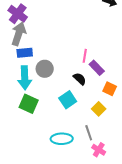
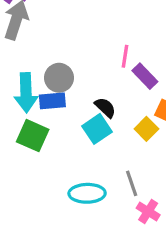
blue rectangle: (25, 53) -> (52, 101), moved
black semicircle: (80, 79) -> (105, 107), moved
yellow square: (99, 109) -> (146, 129), moved

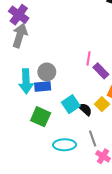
black semicircle: (105, 107) -> (85, 109), moved
green square: (33, 136) -> (41, 117), moved

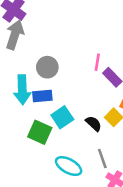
gray circle: (47, 72) -> (47, 67), moved
cyan square: (71, 104) -> (62, 117), moved
cyan ellipse: (64, 145) -> (69, 166), turned 30

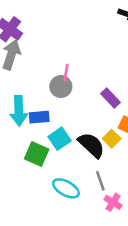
pink line: (97, 62) -> (66, 73), moved
gray circle: (47, 67) -> (61, 87), moved
black semicircle: (94, 124) -> (91, 145), size x1.6

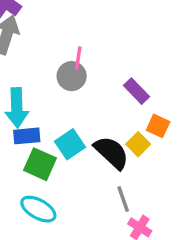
blue rectangle: (39, 117) -> (27, 136), moved
cyan ellipse: (66, 188) -> (38, 209), moved

